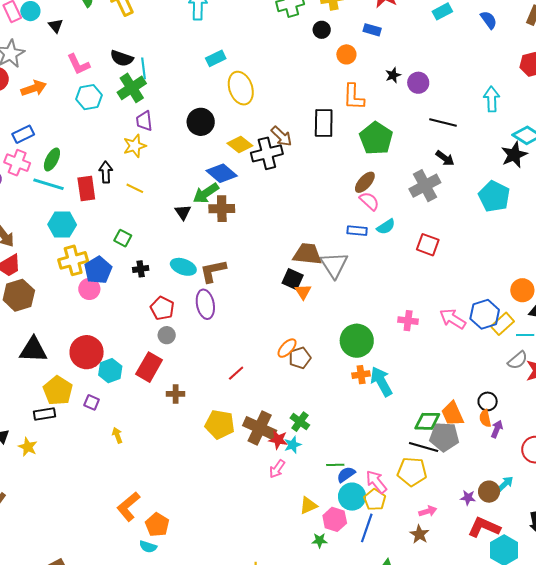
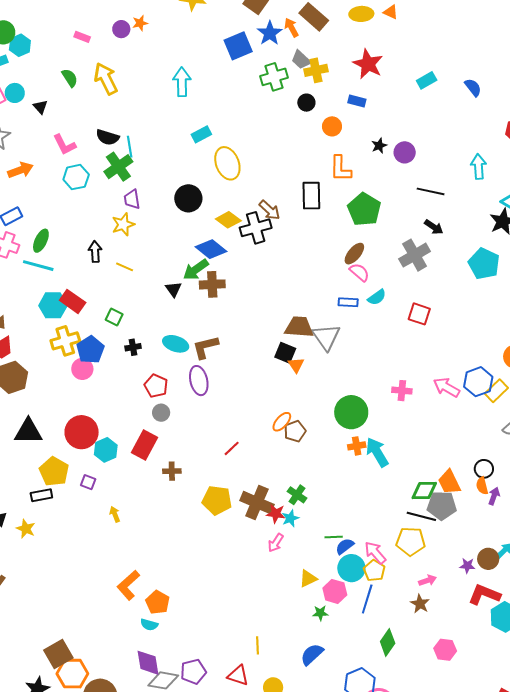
red rectangle: (86, 189) -> (73, 301), moved, turned -45

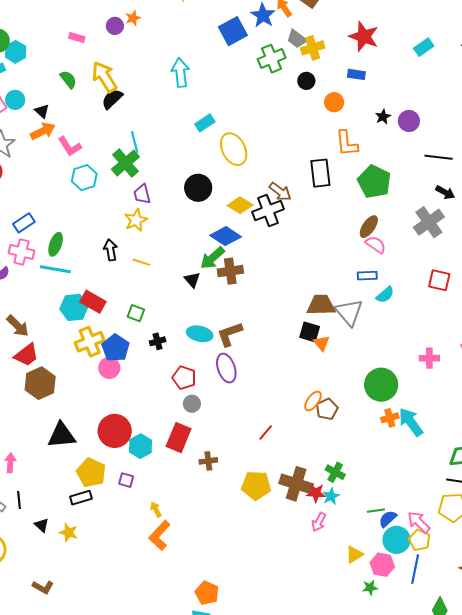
black semicircle: (108, 137) -> (112, 99), moved, turned 125
orange arrow: (20, 170) -> (43, 131), moved
cyan semicircle: (377, 297) -> (385, 295), moved
orange L-shape: (128, 585) -> (160, 535), moved

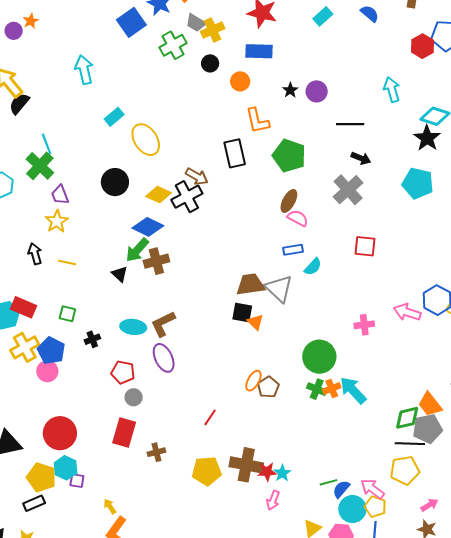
blue rectangle: (356, 74) -> (259, 51), size x1.5
cyan hexagon: (140, 446) -> (66, 468), moved
green cross: (335, 472) -> (317, 389), moved

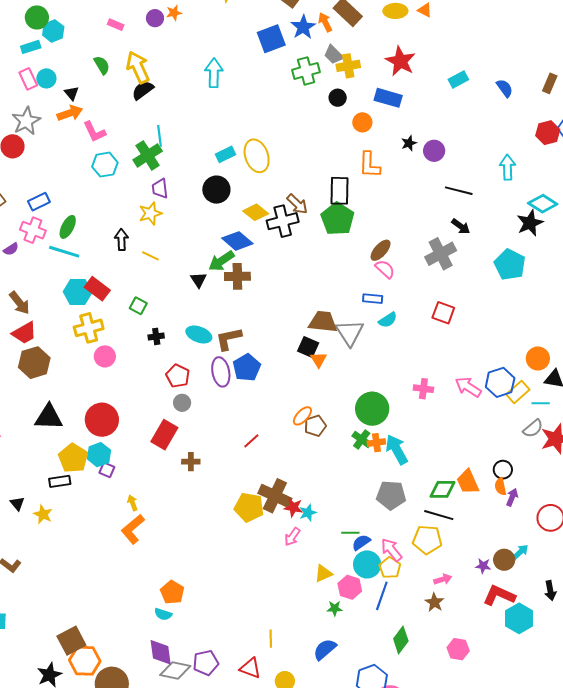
cyan rectangle: (114, 117) -> (225, 154), moved
green pentagon: (289, 156) -> (338, 219), moved
blue pentagon: (51, 351) -> (247, 368), moved
gray pentagon: (427, 429) -> (391, 495), moved
yellow pentagon: (207, 471) -> (249, 507), moved

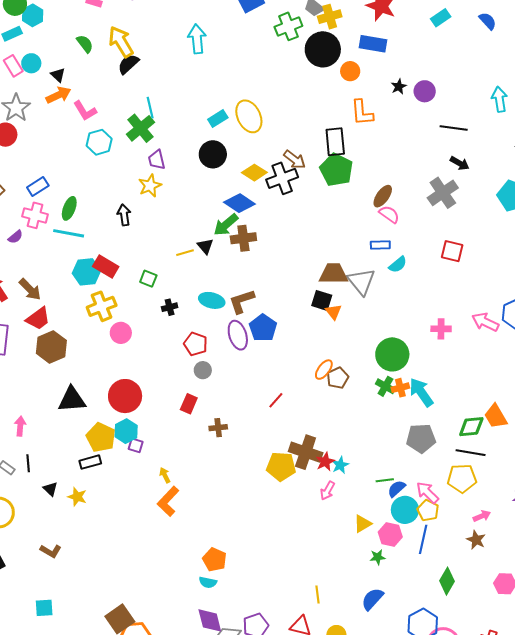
black circle: (338, 98) -> (323, 49), size x2.0
yellow line: (150, 256) -> (185, 253), moved, turned -36
red rectangle: (164, 435) -> (189, 404), size x0.7
red star: (293, 508) -> (325, 462), turned -30

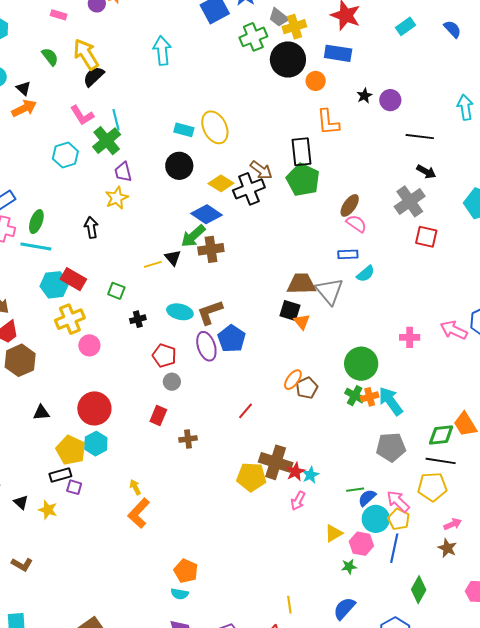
pink L-shape: (85, 111) -> (82, 115), moved
cyan rectangle: (218, 118) -> (184, 130), turned 48
red square: (452, 251) -> (426, 237), moved
black triangle: (72, 400) -> (41, 413), size x0.6
purple square: (136, 445) -> (74, 487), moved

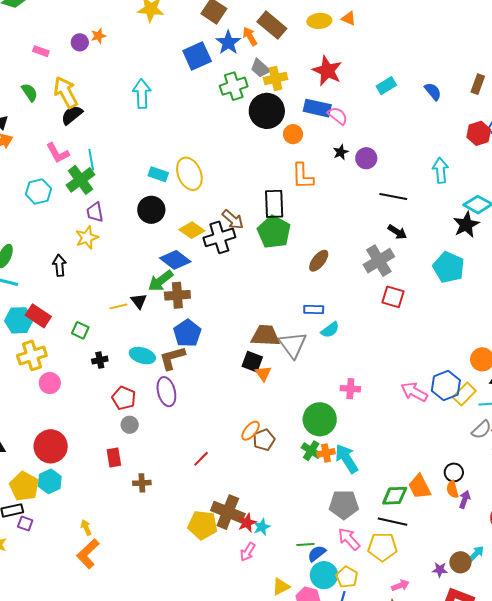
pink semicircle: (356, 224) -> (338, 116), moved
pink cross: (410, 337) -> (350, 389), moved
blue pentagon: (232, 339) -> (187, 333), moved
red rectangle: (158, 415) -> (114, 458), turned -36
pink arrow: (398, 501) -> (349, 539), moved

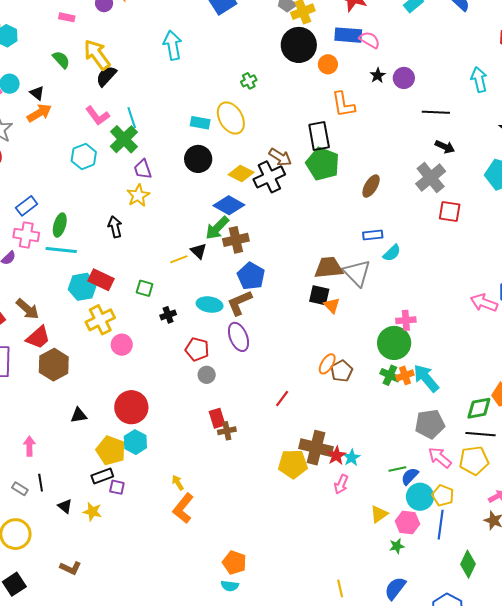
green cross: (234, 86) -> (249, 81), moved, size x0.6
pink cross: (350, 389) -> (406, 320), moved
red rectangle: (114, 458) -> (217, 418), moved

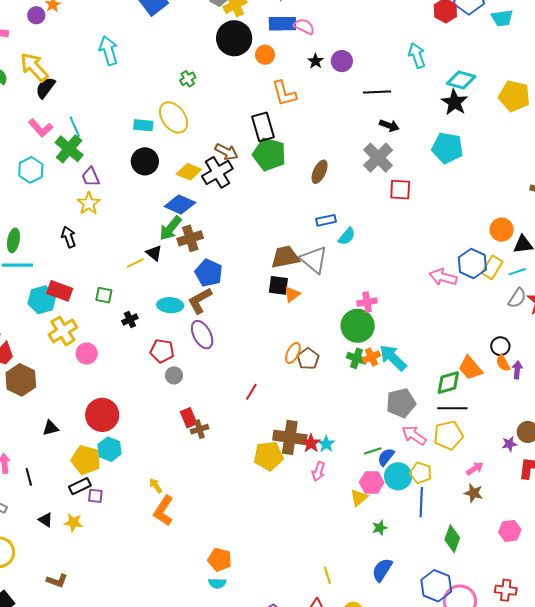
orange triangle: (332, 305) -> (292, 294), turned 42
black line: (41, 483) -> (29, 477), moved
pink hexagon: (407, 522) -> (372, 482), moved

